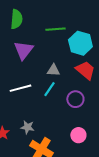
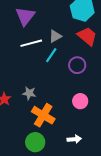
gray triangle: (53, 70) -> (55, 36), turned -32
white line: (20, 88) -> (31, 43), moved

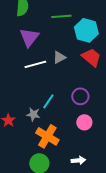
cyan line: (51, 55) -> (48, 101), moved
purple circle: (77, 65) -> (80, 96), moved

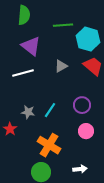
purple triangle: (29, 37) -> (31, 46), turned -30
white line: (35, 64) -> (23, 73), moved
gray star: (33, 114) -> (28, 112), moved

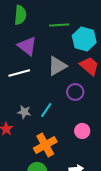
gray triangle: (61, 66) -> (57, 66), size x1.5
purple circle: (82, 105) -> (75, 92), moved
orange cross: (49, 145) -> (45, 145), turned 30

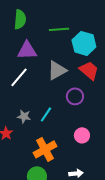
purple triangle: (27, 46) -> (27, 50), turned -40
white line: (19, 73) -> (19, 77), turned -35

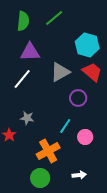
green line: (59, 29) -> (54, 18), moved, turned -36
cyan line: (46, 114) -> (65, 126), moved

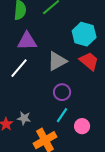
purple circle: (78, 98) -> (62, 92), moved
gray star: (27, 118) -> (24, 118), moved

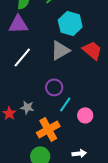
cyan hexagon: (84, 34) -> (70, 23), moved
purple triangle: (27, 41) -> (18, 24), moved
purple circle: (62, 92) -> (54, 87), moved

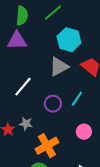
white line: (22, 57) -> (23, 87), moved
cyan line: (65, 104) -> (77, 99), moved

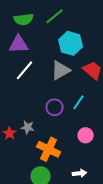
green semicircle: (22, 16) -> (24, 19), turned 78
white line: (23, 87) -> (25, 70), moved
orange cross: (47, 146) -> (49, 149), turned -35

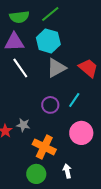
cyan hexagon: (71, 43) -> (48, 41), moved
white line: (25, 70) -> (20, 68), turned -75
pink circle: (86, 135) -> (81, 133), size x1.5
white arrow: (80, 173) -> (67, 171), moved, turned -96

